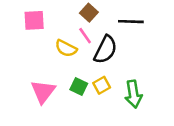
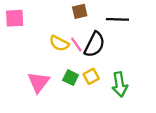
brown square: (89, 13) -> (80, 11), turned 35
pink square: (34, 20) -> (15, 18), moved
pink line: (85, 36) -> (76, 44), moved

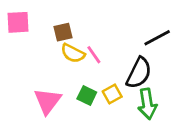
brown square: (80, 11) -> (63, 32), moved
black line: (117, 19) -> (157, 38), moved, turned -30
black semicircle: (95, 44) -> (139, 73), moved

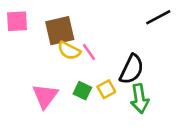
brown square: (63, 32) -> (60, 31), size x1.6
black line: (157, 38) -> (158, 17), moved

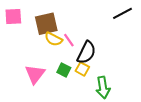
black semicircle: (132, 69) -> (86, 52), moved
yellow square: (106, 89) -> (82, 69), turned -32
green arrow: (140, 99) -> (103, 87), moved

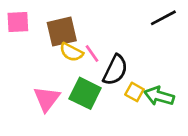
yellow square: (82, 69) -> (134, 92), moved
green square: (64, 70) -> (85, 93), size x1.6
green arrow: (103, 87) -> (159, 96), moved, turned 115

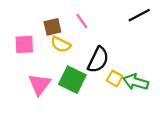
pink square: (18, 22) -> (24, 44), moved
brown square: (62, 32) -> (52, 27), size x0.7
pink line: (92, 54) -> (82, 21), moved

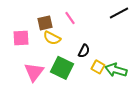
black semicircle: (98, 60) -> (84, 51), size x0.6

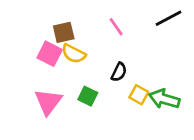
pink line: (70, 18) -> (116, 27), moved
pink square: (21, 38) -> (50, 54), moved, turned 30
green square: (62, 68) -> (88, 96), size x0.6

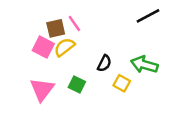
pink line: (116, 27) -> (74, 23), moved
yellow semicircle: (74, 54) -> (64, 47), turned 115
green arrow: (164, 99) -> (144, 65), moved

